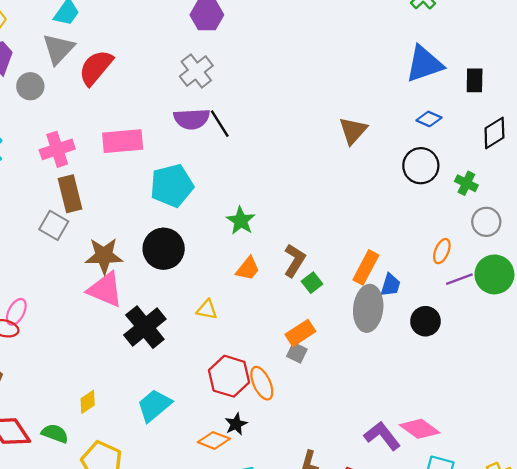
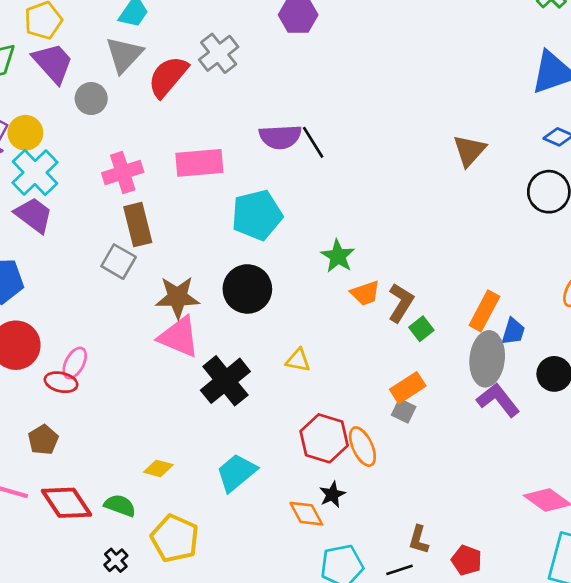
gray cross: (196, 71) -> (219, 53), moved
orange trapezoid: (248, 269) -> (365, 293), moved, turned 32
yellow diamond: (88, 402) -> (158, 468), turned 50
purple L-shape: (382, 436) -> (498, 400), moved
orange diamond: (214, 440) -> (306, 514), turned 40

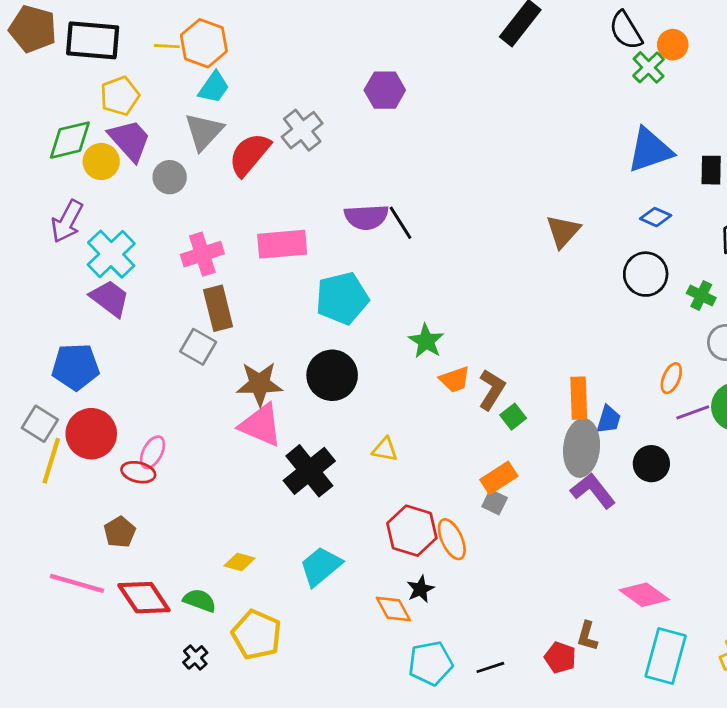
yellow circle: (25, 133) -> (101, 161), moved
orange rectangle: (484, 311) -> (579, 398), turned -30
brown L-shape: (419, 540) -> (587, 636), moved

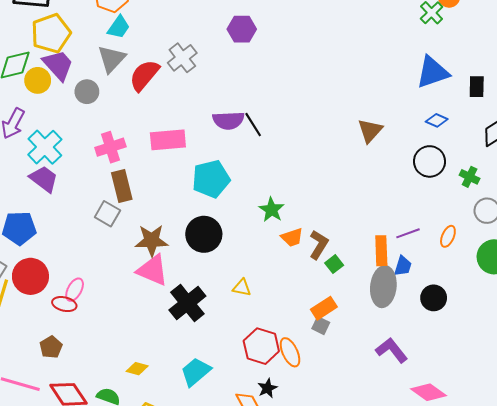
yellow pentagon: (120, 96) -> (51, 33), size x1.4
purple line: (693, 412) -> (408, 233), moved
purple L-shape: (593, 491) -> (392, 350), moved

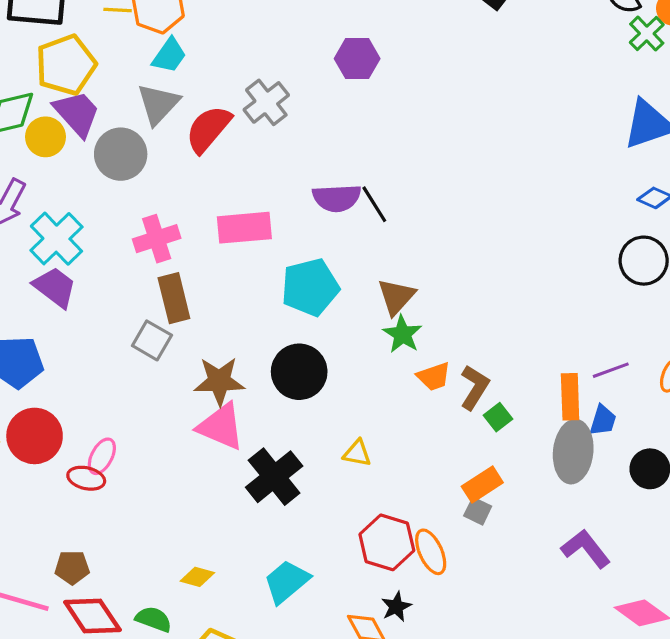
gray circle: (87, 92) -> (121, 154), size x1.4
brown triangle: (370, 131) -> (396, 297), moved
brown pentagon: (51, 347) -> (72, 567), moved, turned 30

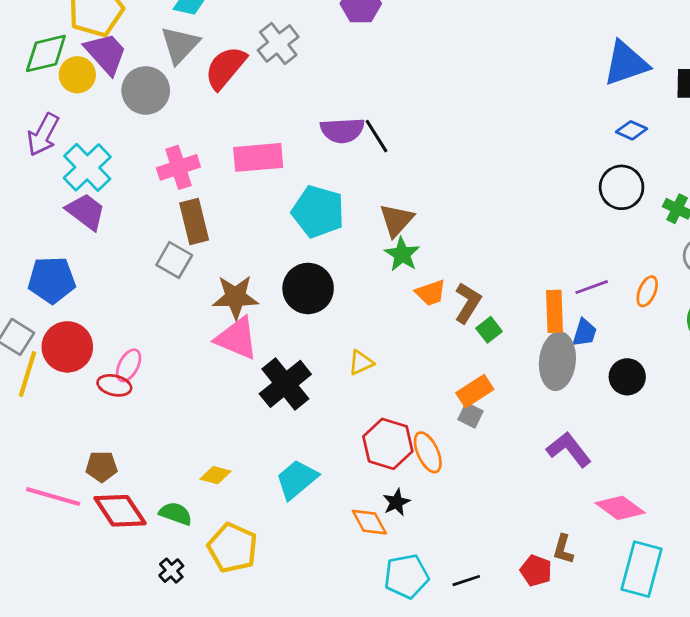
cyan pentagon: (310, 287) -> (318, 212), turned 30
yellow triangle: (357, 453) -> (361, 363), turned -36

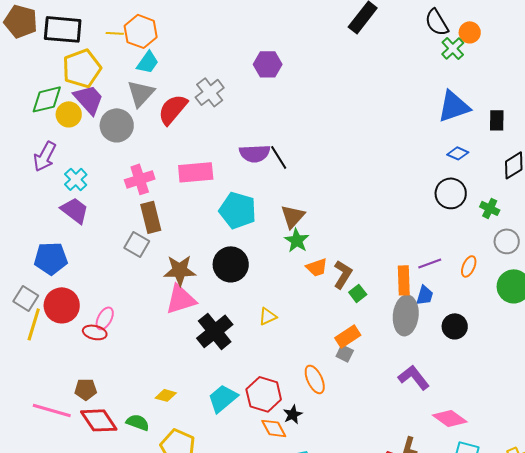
cyan cross: (87, 167) -> (76, 179), size x0.7
pink triangle: (237, 338) -> (181, 299), turned -40
red hexagon: (388, 444) -> (264, 394), moved

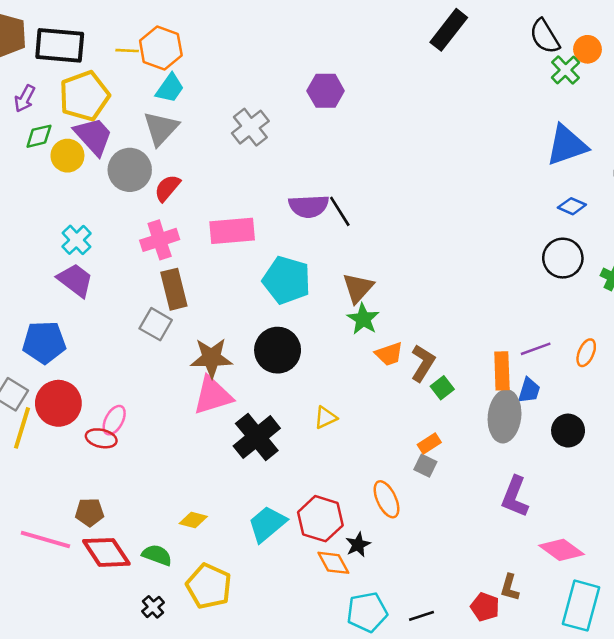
green diamond: (47, 99) -> (39, 136), size x0.7
red semicircle: (173, 109) -> (167, 188), moved, size x0.7
purple arrow: (45, 156) -> (25, 99), moved, size x0.7
orange rectangle: (348, 336) -> (429, 444), size x0.7
purple L-shape: (414, 377) -> (515, 497), turned -120

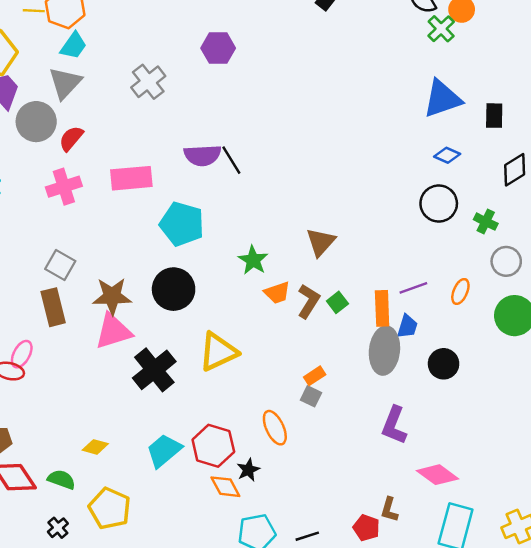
brown triangle: (358, 288) -> (321, 242), moved
brown rectangle: (174, 289) -> (53, 307), moved
green square: (442, 388) -> (337, 302), moved
yellow triangle: (326, 418) -> (218, 352), size x1.8

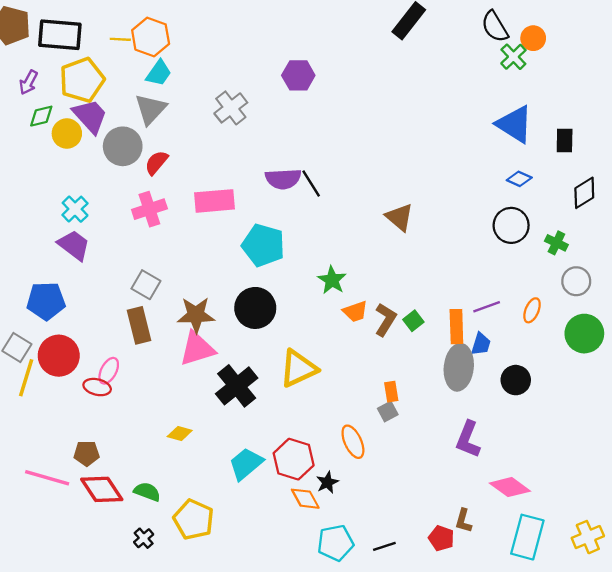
blue triangle: (442, 99) -> (515, 124), turned 51
brown triangle: (321, 242) -> (399, 217), moved, turned -32
orange rectangle: (315, 376) -> (391, 392), turned -66
gray square: (311, 396) -> (388, 411), turned 36
yellow diamond: (95, 447) -> (180, 434), moved

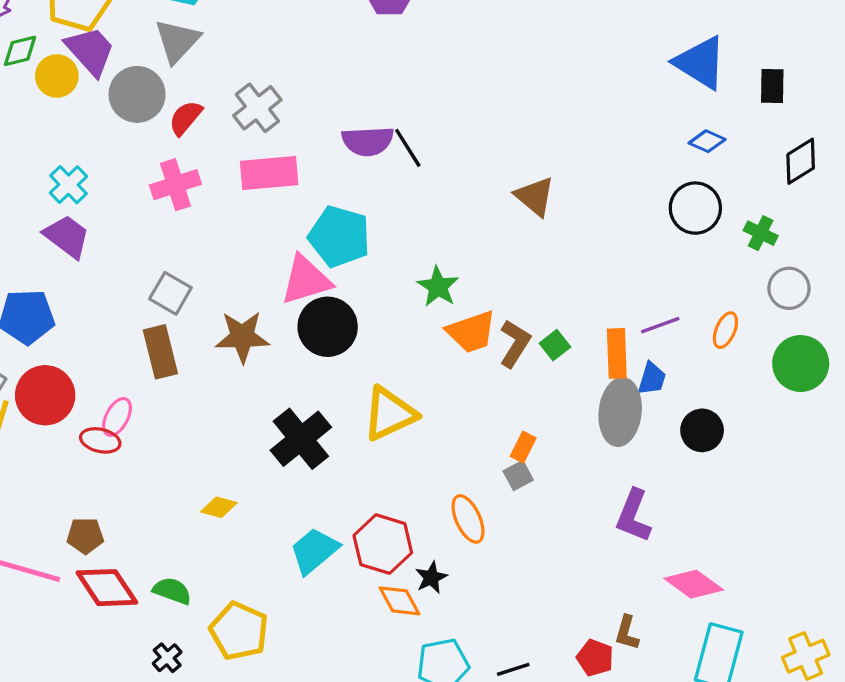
gray cross: (231, 108) -> (257, 108), moved
orange trapezoid: (355, 311) -> (471, 332), size x1.4
pink triangle: (197, 349) -> (306, 280), moved
orange rectangle: (391, 392) -> (523, 447), turned 36

